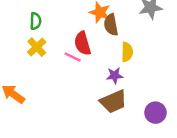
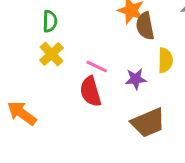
red semicircle: (83, 43) -> (90, 91), moved
purple star: (115, 76) -> (136, 79), moved

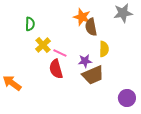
yellow cross: (51, 54) -> (43, 45), moved
brown trapezoid: (148, 123) -> (93, 75), moved

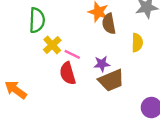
green semicircle: (30, 24) -> (37, 20), size x1.5
yellow semicircle: (104, 49) -> (137, 43), moved

